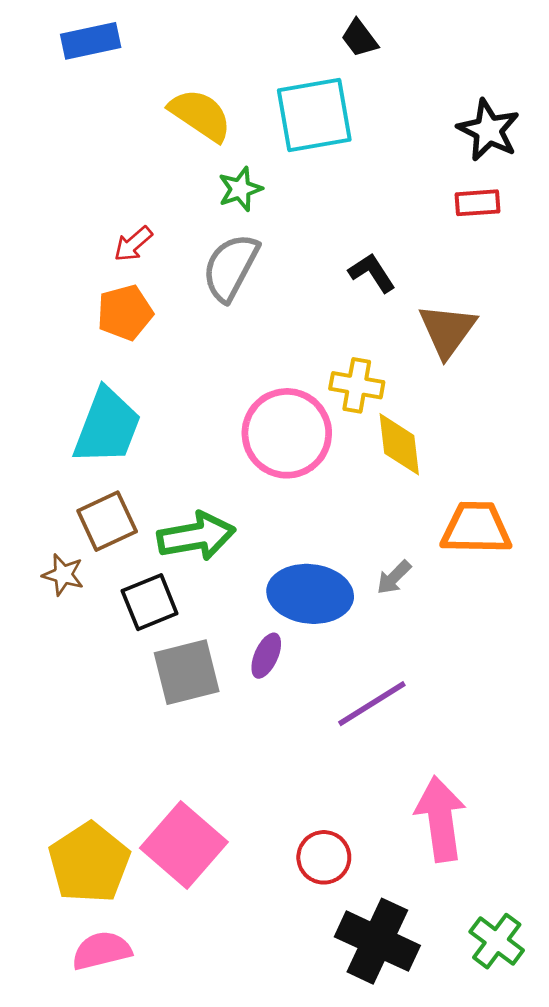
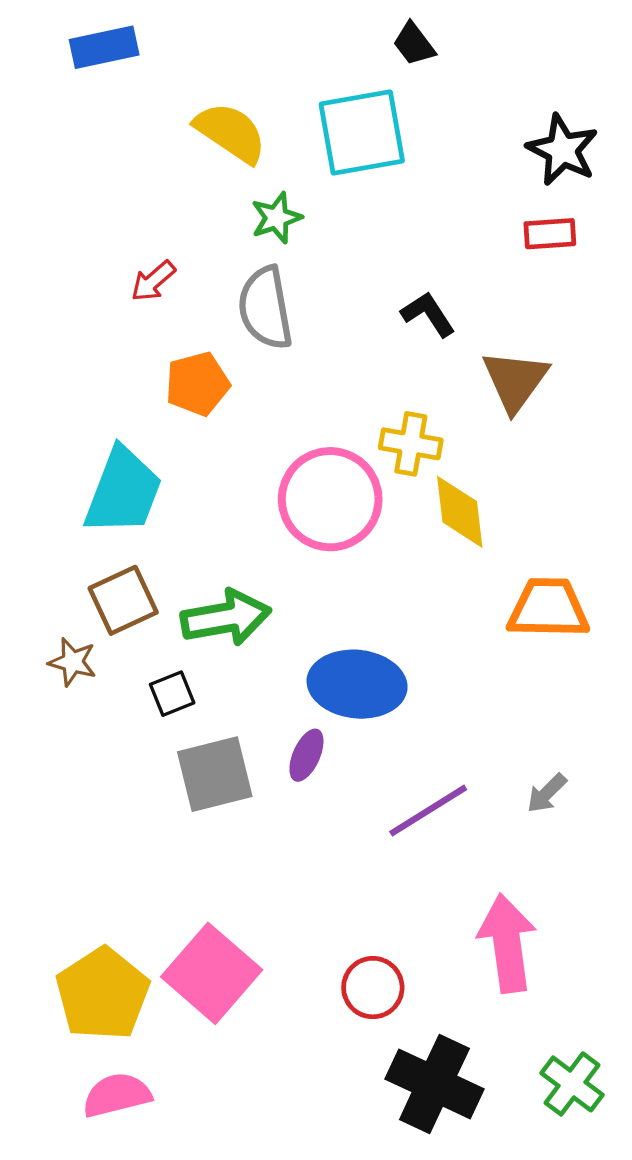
gray semicircle: (231, 267) -> (265, 308), turned -38
orange pentagon: (125, 313) -> (197, 384), moved
gray arrow: (394, 577) -> (547, 793), moved
black square: (150, 602) -> (172, 694), size x0.7

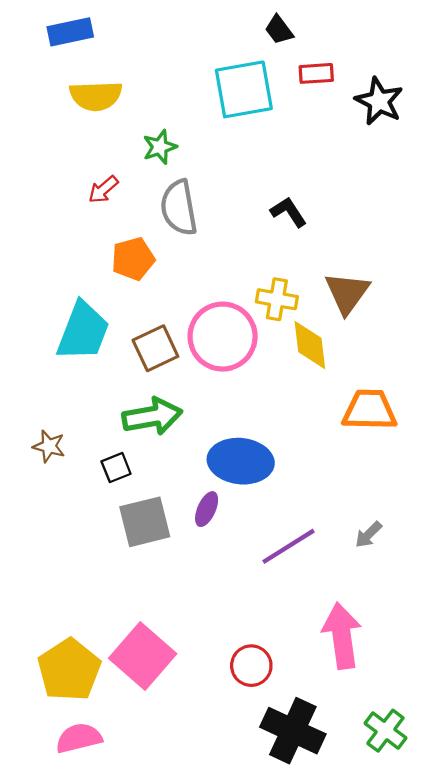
yellow semicircle: (231, 132) -> (96, 96), moved, turned 144
green star: (276, 218) -> (160, 147), moved
red rectangle: (550, 234) -> (316, 73), moved
brown triangle: (515, 381) -> (347, 293), moved
brown square: (123, 600) -> (155, 348), moved

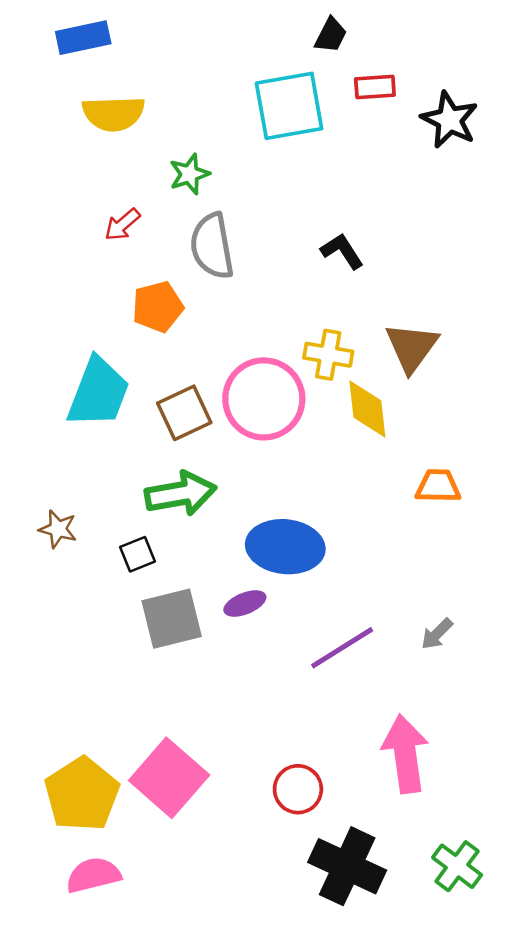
black trapezoid: (279, 30) -> (331, 35), turned -116
orange trapezoid: (370, 410) -> (438, 486), size x0.7
purple ellipse: (207, 509) -> (245, 604), turned 44

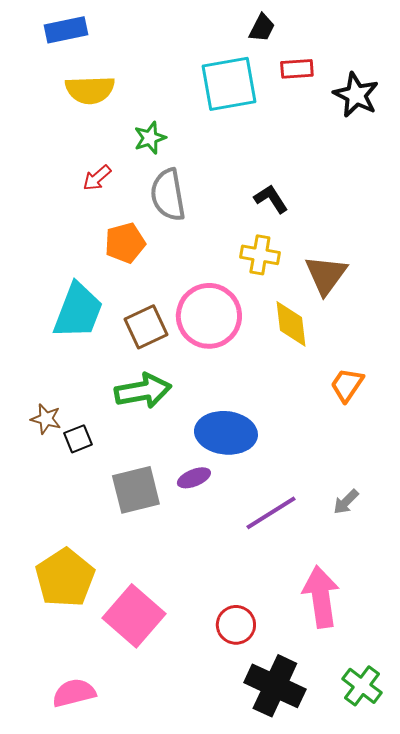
yellow cross: (328, 355) -> (260, 255), moved
orange trapezoid: (438, 486) -> (347, 385), turned -57
black square: (138, 554) -> (78, 439), moved
yellow pentagon: (82, 794) -> (65, 578), moved

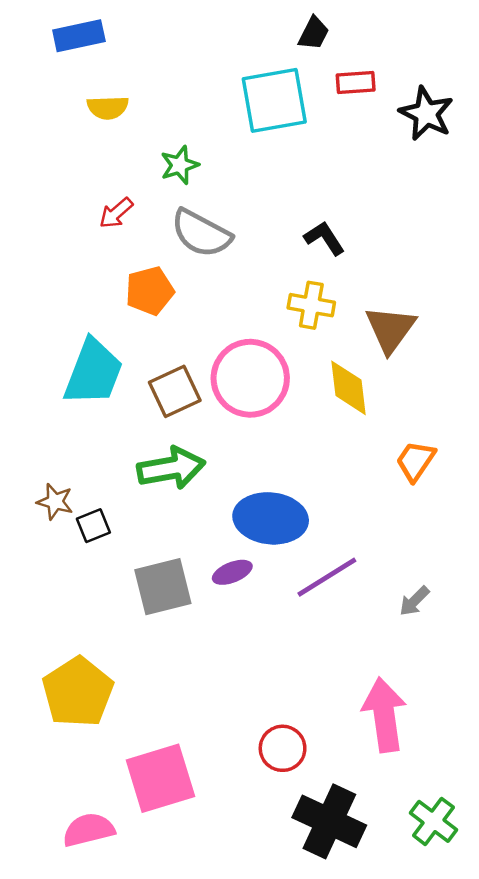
yellow semicircle: (90, 90) -> (108, 108), size x0.7
gray semicircle: (168, 195) -> (201, 233), turned -52
purple line: (271, 513) -> (327, 577), moved
pink square: (134, 616) -> (160, 778), moved, turned 32

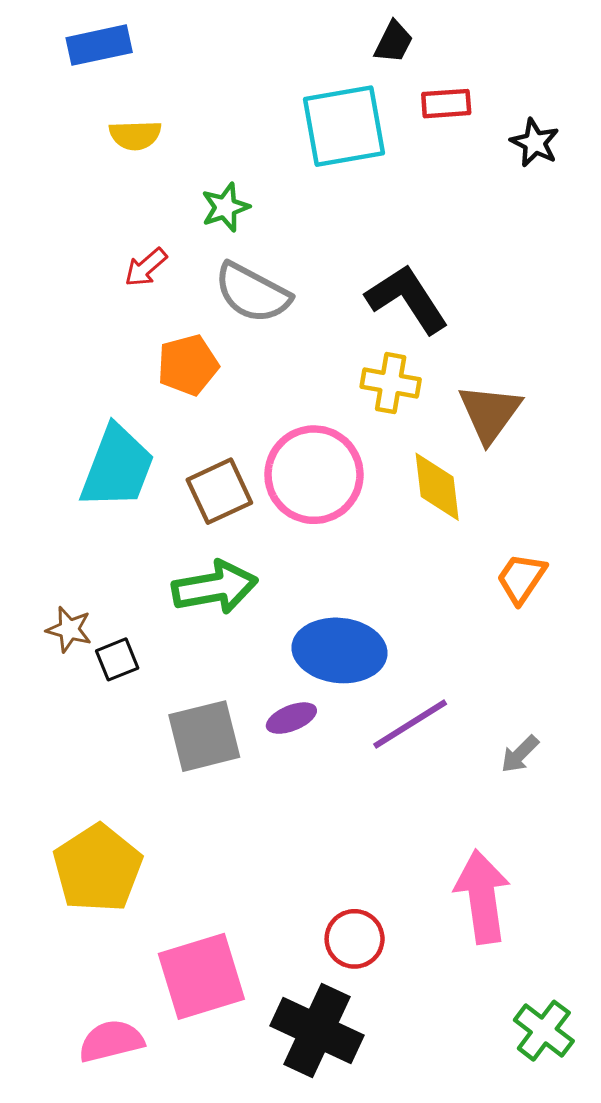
black star: (426, 114) -> (535, 143), size x0.7
black L-shape: (324, 238) -> (407, 299), size x1.6
black cross: (329, 821) -> (317, 1031), moved

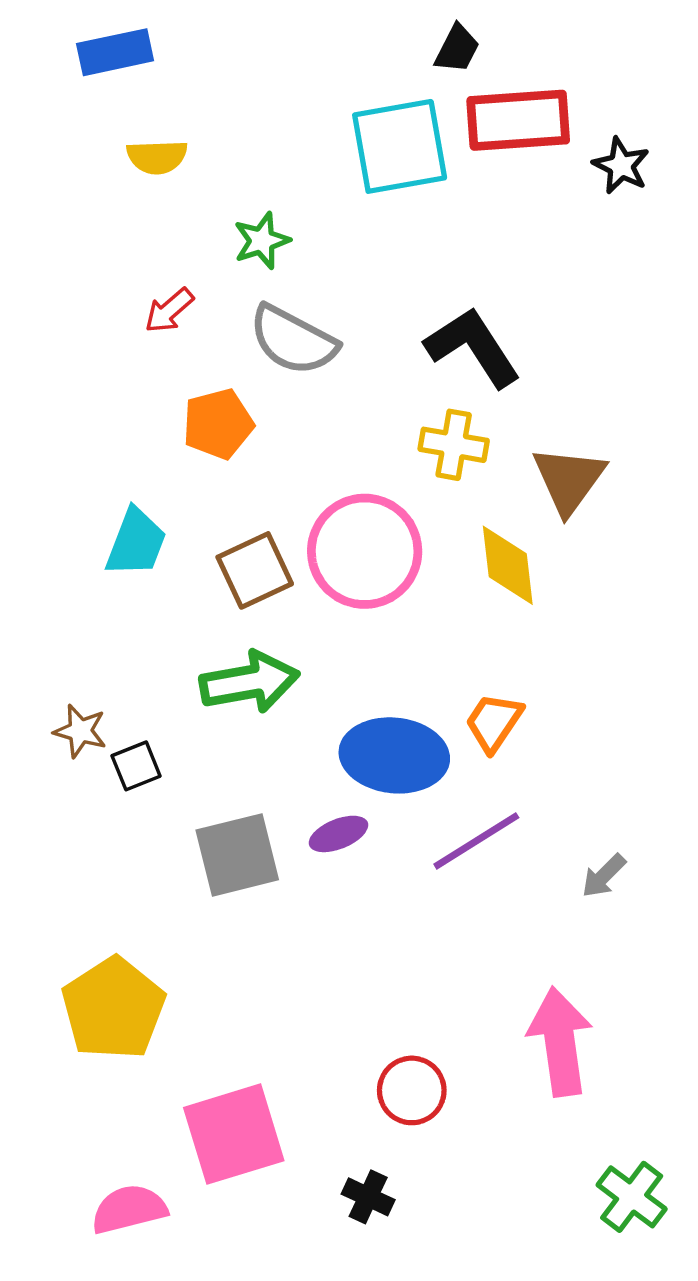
red rectangle: (446, 104) -> (518, 120), size x1.8
cyan trapezoid: (117, 467) -> (136, 543), size x0.7
orange trapezoid: (521, 578) -> (494, 722), moved
black cross: (317, 1031) -> (368, 1197), size x0.5

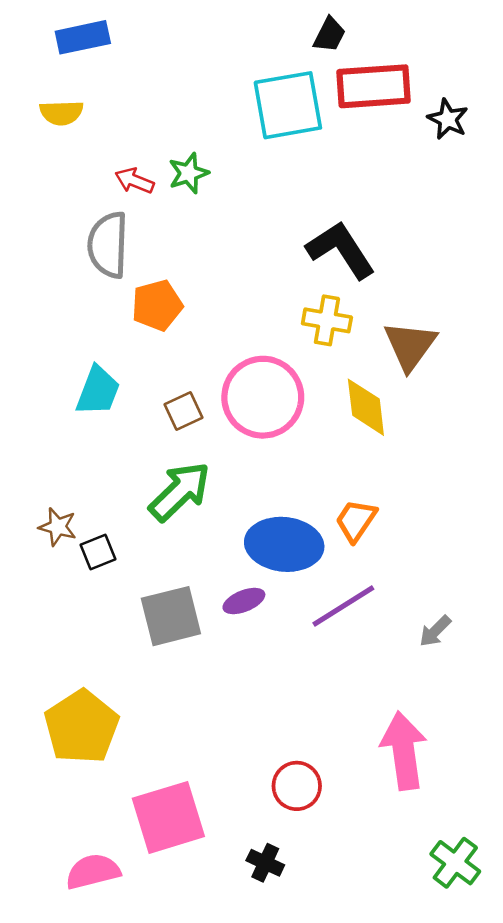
yellow semicircle: (157, 157) -> (61, 113), moved
red arrow: (169, 310) -> (134, 181), moved, turned 63
gray semicircle: (293, 340) -> (108, 245), moved, turned 64
brown square: (255, 570) -> (184, 411), size x0.7
green arrow: (249, 682) -> (180, 492), turned -34

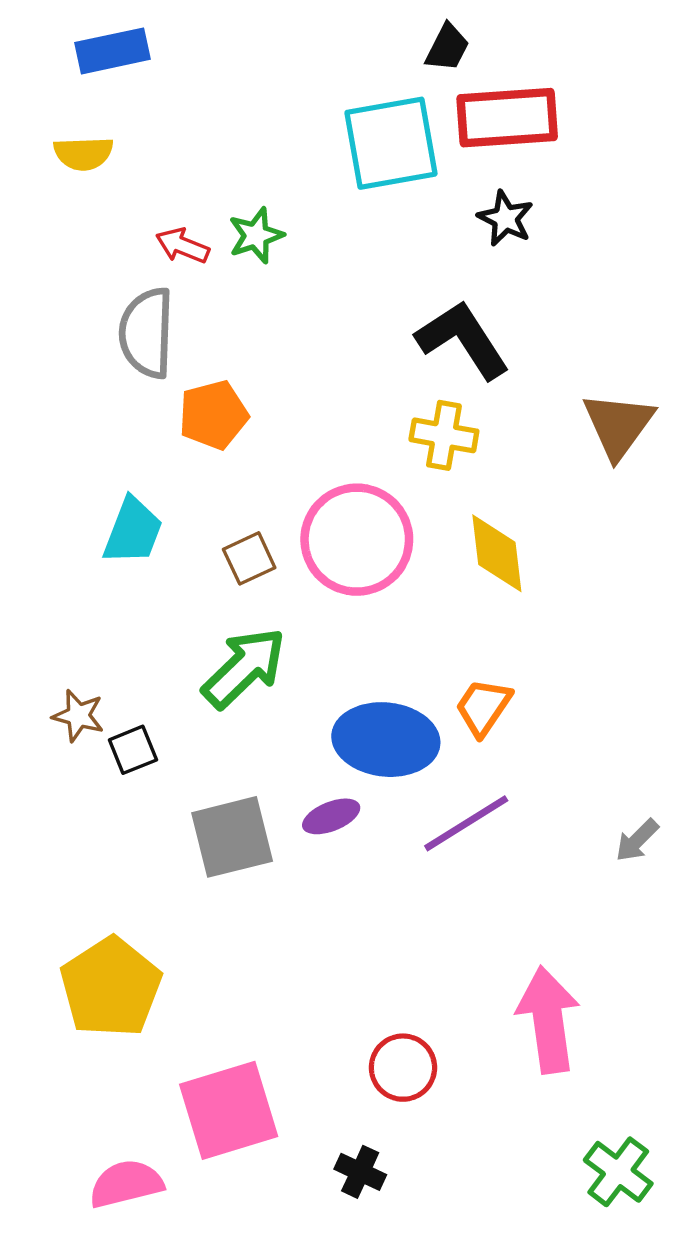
black star: (448, 119) -> (505, 218), moved
brown triangle: (410, 346) -> (618, 425), moved
gray arrow: (435, 631) -> (637, 840), moved

